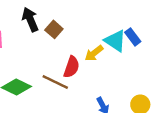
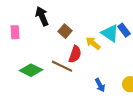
brown square: (54, 29) -> (65, 31), moved
yellow arrow: (94, 53) -> (93, 43), turned 77

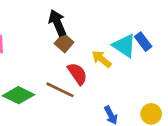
black arrow: (42, 16) -> (57, 23), moved
red semicircle: (75, 54) -> (77, 74), turned -54

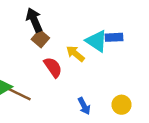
blue rectangle: (143, 42) -> (114, 37), turned -56
brown line: (60, 90) -> (18, 93), moved

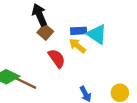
blue rectangle: (114, 37) -> (79, 31), moved

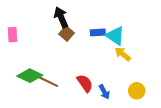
yellow arrow: (77, 46) -> (123, 54), moved
red semicircle: (57, 58) -> (85, 83), moved

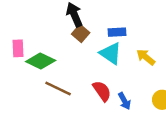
pink rectangle: (12, 35) -> (18, 48), moved
cyan triangle: (115, 36) -> (111, 53), moved
green diamond: (30, 76) -> (41, 61), moved

